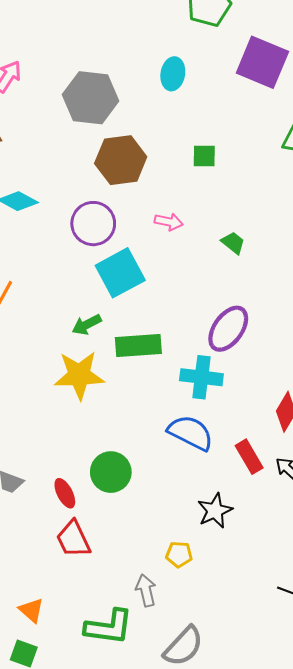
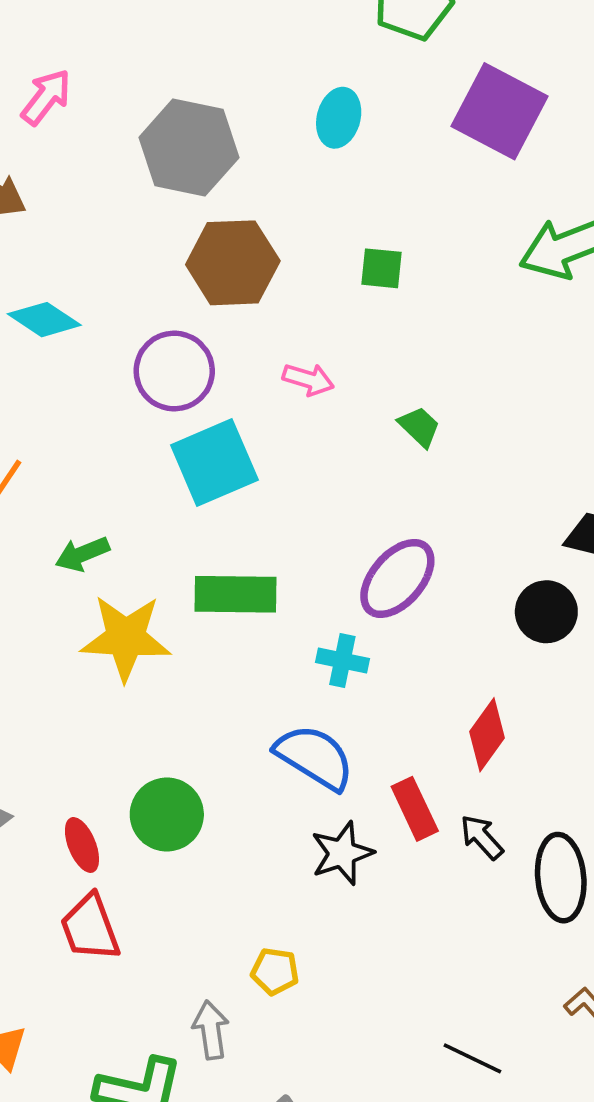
green arrow: (87, 325) -> (82, 554), moved
cyan cross: (201, 377) -> (342, 660), size x0.7
black star: (215, 511) -> (342, 853), moved

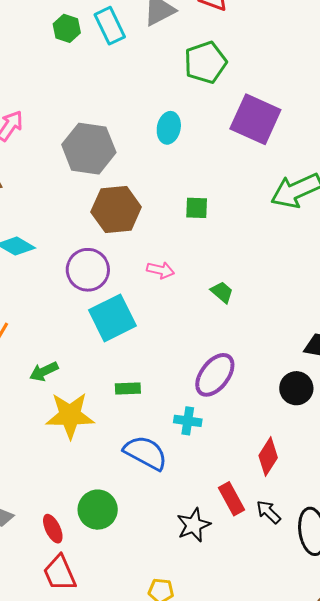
green rectangle: (236, 594) -> (128, 388), size x0.6
blue semicircle: (314, 757) -> (146, 453), moved

